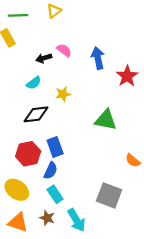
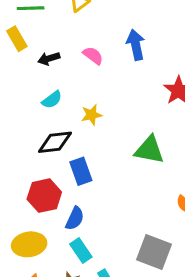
black arrow: (44, 58) -> (49, 59), moved
blue arrow: (98, 58) -> (136, 45), moved
blue rectangle: (55, 147) -> (81, 171), moved
yellow ellipse: (17, 190) -> (29, 244), turned -45

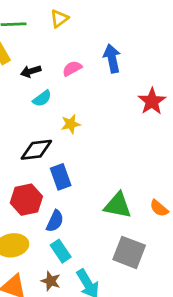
pink semicircle: (93, 55) -> (72, 68), turned -66
cyan semicircle: (52, 100) -> (42, 98), moved
green triangle: (149, 150) -> (118, 205), moved

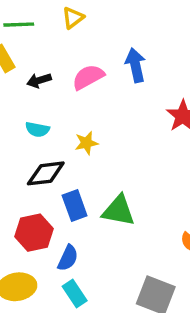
pink semicircle: (72, 68) -> (88, 77), size x1.4
cyan semicircle: (42, 98) -> (37, 129), moved, turned 48
green triangle: (118, 205) -> (119, 211), moved

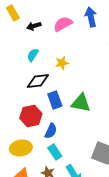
cyan semicircle: (37, 129) -> (33, 55), turned 112

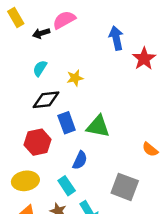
blue arrow: (91, 17) -> (116, 38), moved
pink semicircle: (63, 24) -> (64, 20), moved
blue semicircle: (51, 131) -> (80, 160), moved

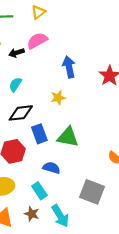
blue arrow: (116, 38) -> (69, 67), moved
yellow star: (75, 78) -> (58, 98), moved
blue semicircle: (80, 160) -> (51, 168), turned -98

